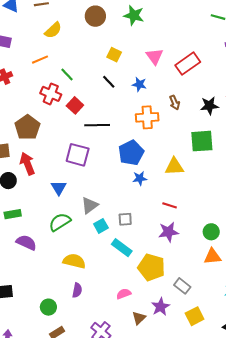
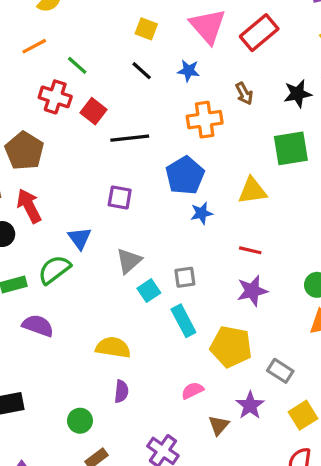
pink triangle: (155, 56) -> (208, 26), size x1.4
purple square: (78, 155) -> (120, 198), moved, size x0.7
green semicircle: (60, 222) -> (54, 270), moved
cyan rectangle: (122, 248) -> (183, 321), turned 30

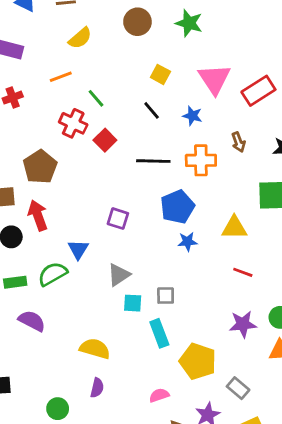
black line: (130, 138) -> (153, 161), moved
red line: (250, 250) -> (243, 272), moved
cyan square: (149, 291) -> (133, 303), turned 30
purple star: (252, 291) -> (243, 324), moved

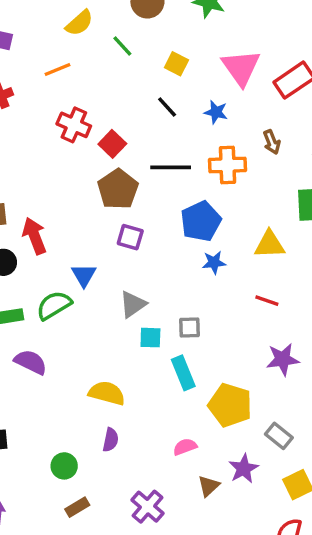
green line: (96, 98) -> (122, 46), moved
brown pentagon: (40, 167) -> (118, 189), moved
red line: (243, 272) -> (267, 301), moved

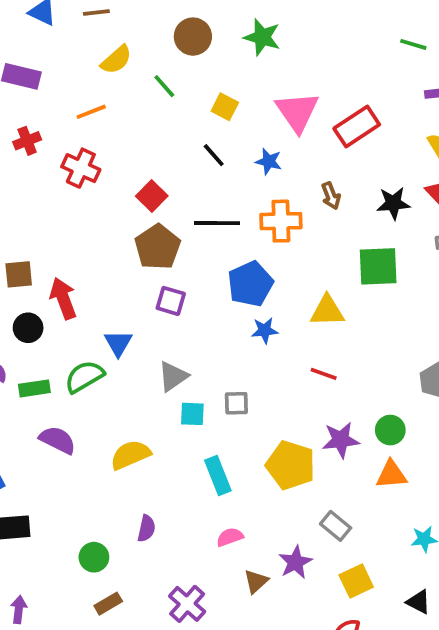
red cross: (74, 125) -> (81, 168), moved
cyan rectangle: (183, 373) -> (218, 476), moved
yellow semicircle: (107, 393) -> (130, 455), moved, turned -39
yellow pentagon: (230, 405) -> (291, 465), moved

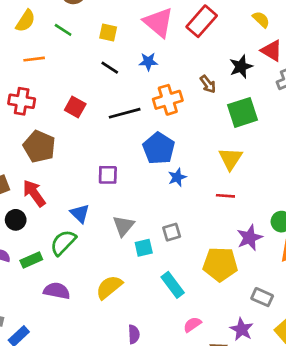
orange line: (91, 112) -> (34, 59), moved, turned 30
brown arrow: (331, 196) -> (208, 84), moved
brown pentagon: (158, 247) -> (39, 147), moved
yellow triangle: (327, 311) -> (230, 159), moved, turned -40

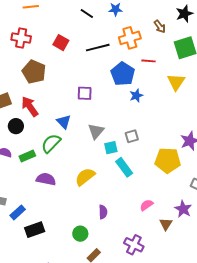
red line: (225, 196) -> (148, 61), moved
cyan rectangle: (173, 285) -> (124, 167), moved

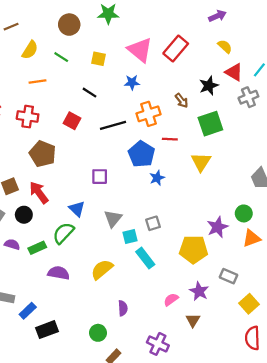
black line: (87, 14) -> (90, 93), moved
purple star: (183, 209) -> (199, 291), moved

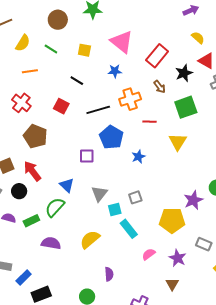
red rectangle: (176, 48) -> (157, 56), moved
red cross: (28, 117) -> (21, 103), turned 30
blue pentagon: (142, 154) -> (111, 137), moved
pink semicircle: (171, 300) -> (149, 254), moved

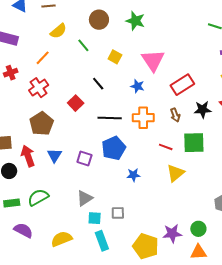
orange line: (30, 71) -> (43, 58), moved, turned -56
red line: (150, 122) -> (166, 147), moved
blue triangle: (67, 185) -> (54, 155), moved

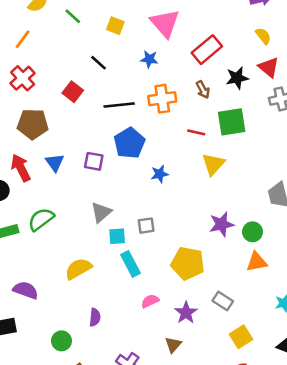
brown pentagon: (42, 124) -> (33, 124), turned -30
purple semicircle: (23, 230) -> (26, 290), moved
purple star: (172, 233) -> (222, 224), moved

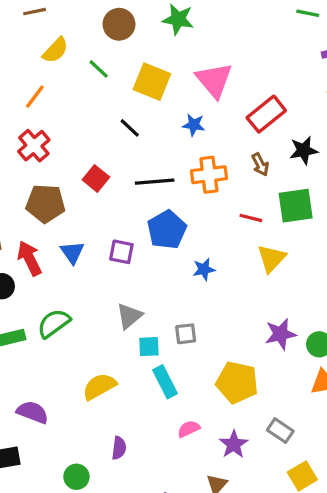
yellow square: (115, 26) -> (152, 82), size x1.6
red square: (73, 92) -> (96, 178), moved

